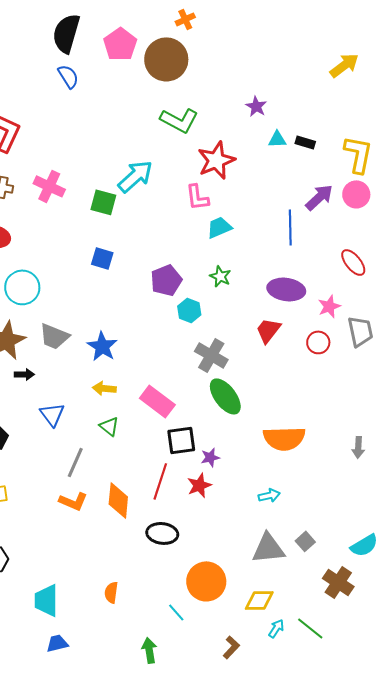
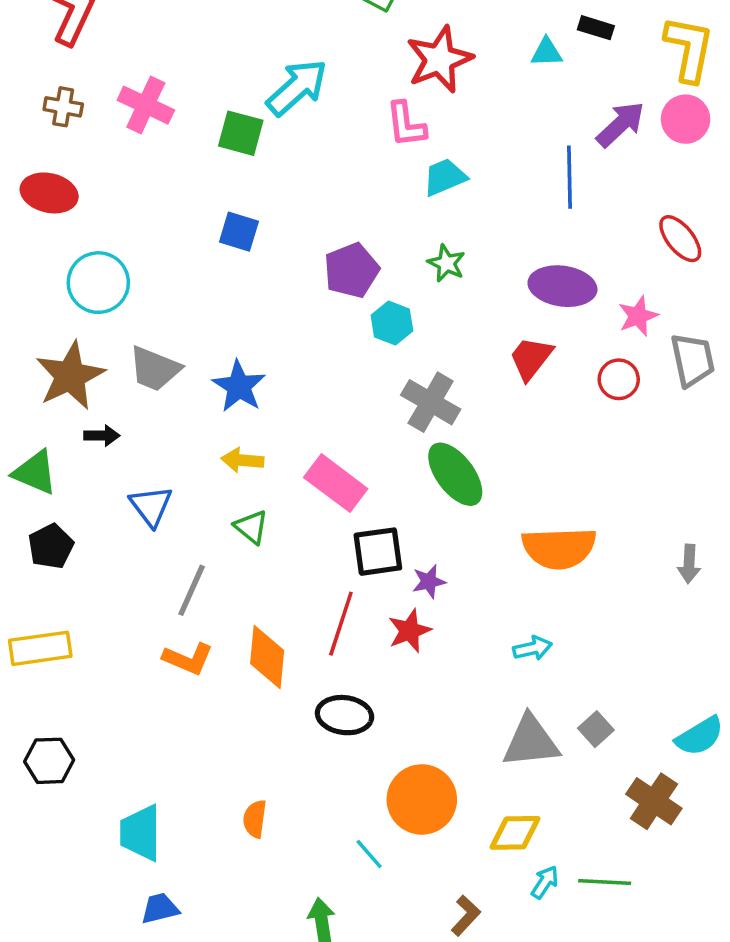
cyan triangle: (277, 139) -> (547, 52), moved
green line: (310, 628) -> (605, 882), turned -36

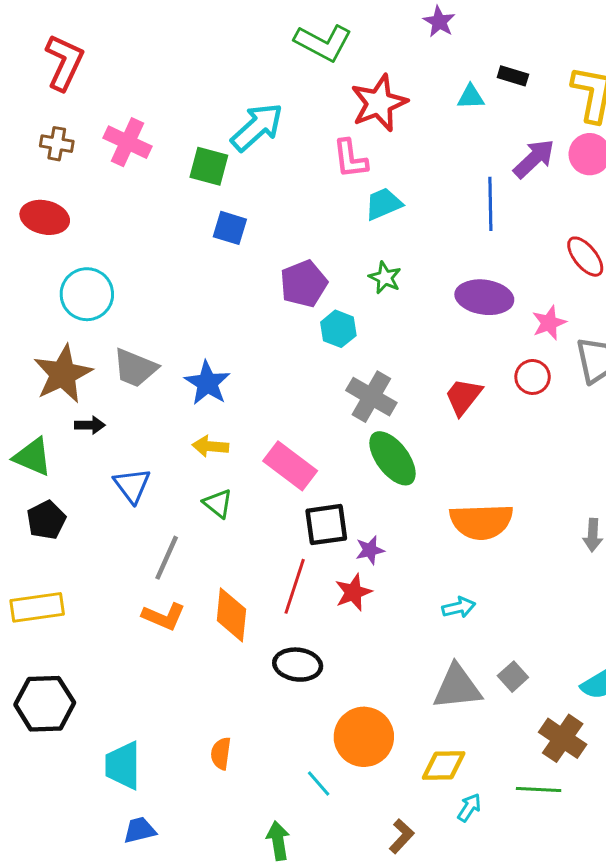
blue square: (239, 232) -> (230, 228), moved
red trapezoid: (531, 358) -> (463, 397), moved
black hexagon: (49, 761) -> (45, 704), size x1.4
green line: (605, 882) -> (539, 790), moved

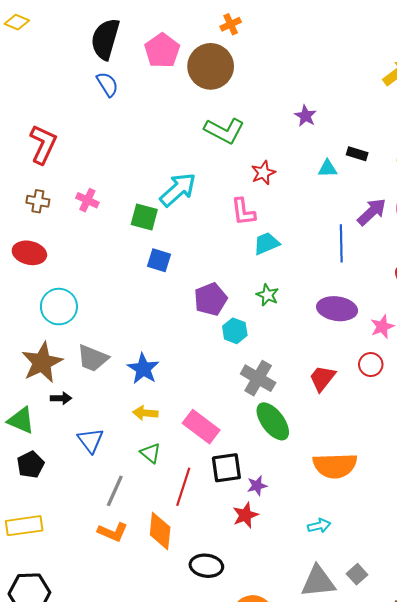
red star: (379, 103) -> (263, 173), size x0.6
pink cross: (128, 142) -> (87, 200), size x0.7
red line: (295, 586) -> (183, 487), moved

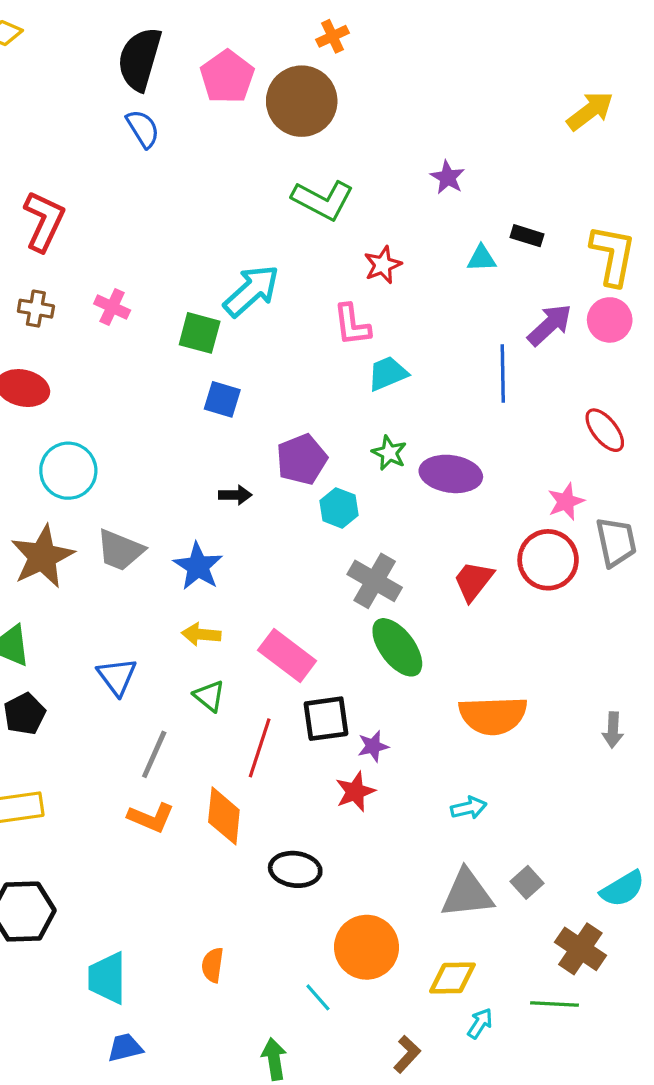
purple ellipse: (337, 309) -> (451, 474), moved
red circle: (371, 365) -> (548, 560), size x1.6
black arrow: (61, 398) -> (235, 495), moved

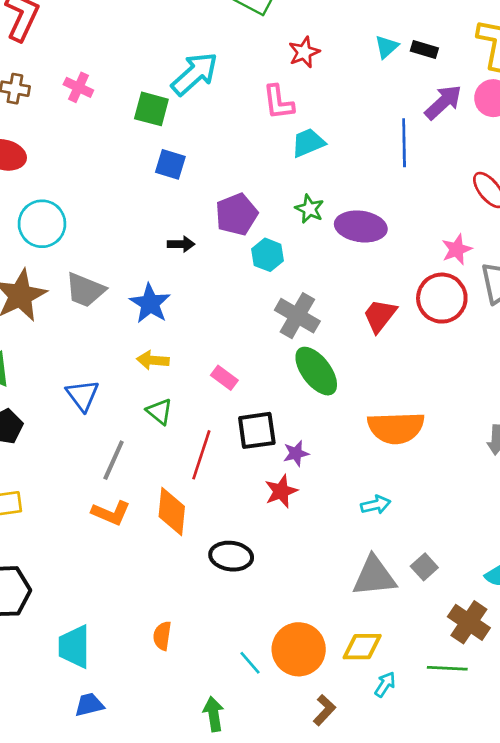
black rectangle: (527, 236) -> (424, 49), moved
cyan triangle: (482, 258) -> (386, 47), turned -40
pink rectangle: (287, 655) -> (224, 378), size x0.6
orange circle: (367, 947) -> (299, 649), moved

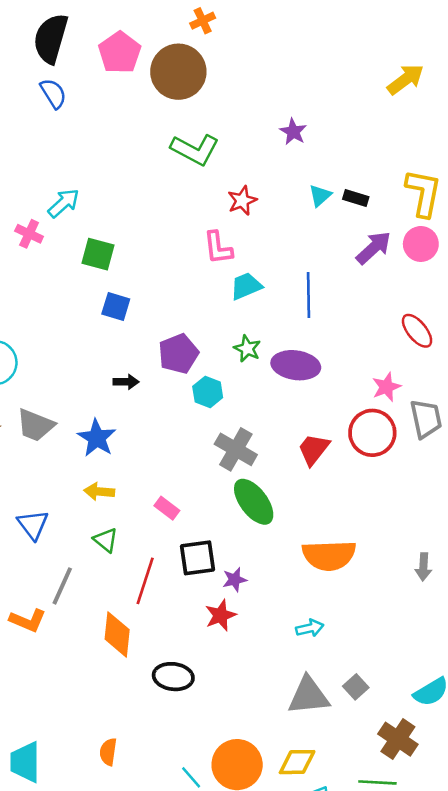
cyan arrow: (195, 74) -> (64, 203), moved, size x0.7
blue line: (404, 143) -> (309, 295), moved
orange L-shape: (111, 513) -> (28, 620), moved

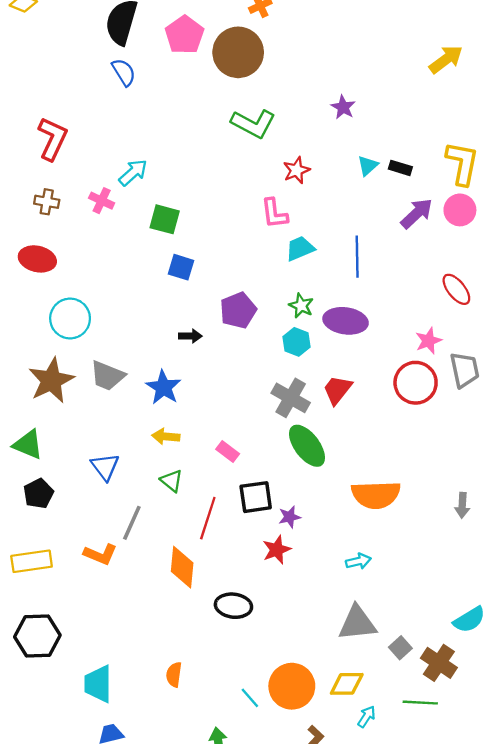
cyan hexagon: (208, 392) -> (296, 342), moved
red trapezoid: (314, 449) -> (337, 390), moved
gray square: (356, 687) -> (400, 648), moved

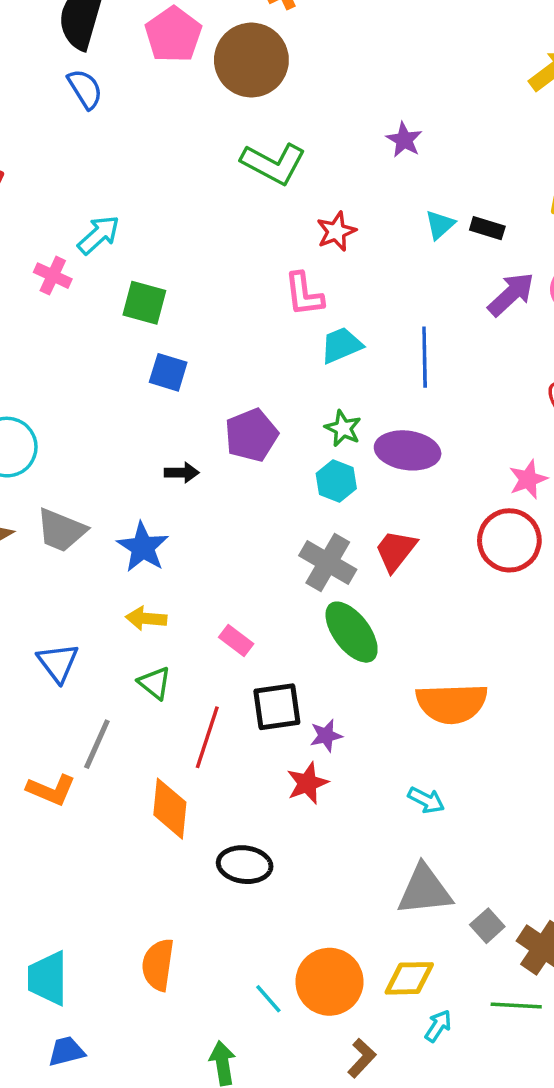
cyan arrow: (358, 561) -> (426, 800), turned 40
orange semicircle: (174, 675) -> (158, 965), size x1.4

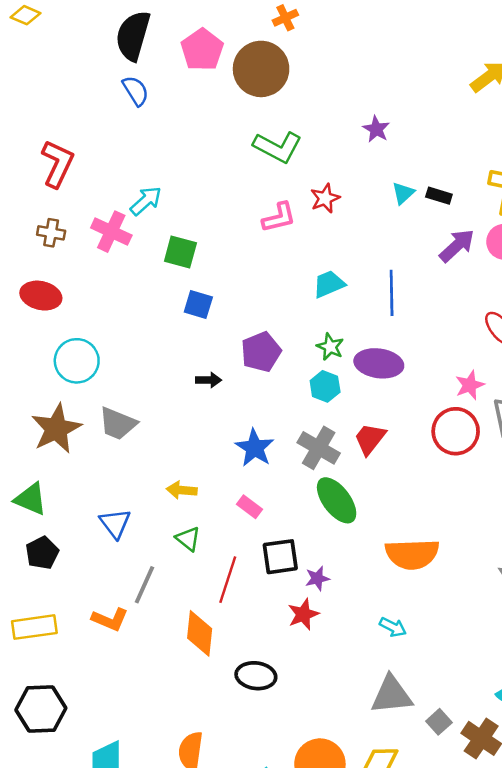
pink cross: (53, 276) -> (111, 232), size x1.4
pink L-shape: (304, 294) -> (279, 217), moved, turned -96
blue star: (143, 547) -> (255, 448), moved

